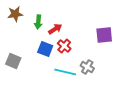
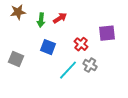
red arrow: (55, 29) -> (60, 18), moved
red cross: (64, 46) -> (81, 44), moved
cyan line: (65, 72) -> (68, 70), turned -60

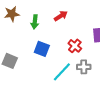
red arrow: (60, 18) -> (61, 16), moved
gray cross: (90, 65) -> (84, 67), turned -32

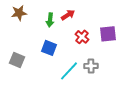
green arrow: (35, 22) -> (50, 20), moved
red cross: (75, 46) -> (82, 37), moved

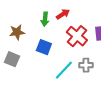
brown star: (19, 13) -> (17, 32), moved
red cross: (82, 37) -> (77, 36), size x1.5

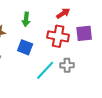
red arrow: (63, 14) -> (63, 13), moved
red cross: (77, 36) -> (58, 36), turned -30

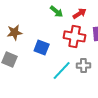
green arrow: (26, 19) -> (57, 11), moved, turned -56

